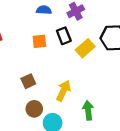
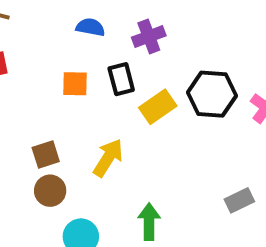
yellow arrow: (64, 91) -> (108, 158), moved
brown circle: (34, 109) -> (50, 191), moved

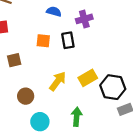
black hexagon: (212, 94) -> (113, 87), moved
yellow rectangle: (158, 107) -> (88, 78), moved
brown square: (46, 154) -> (14, 60), moved

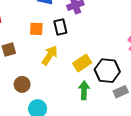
yellow arrow: (58, 81) -> (50, 55), moved
green arrow: (77, 117) -> (84, 90), moved

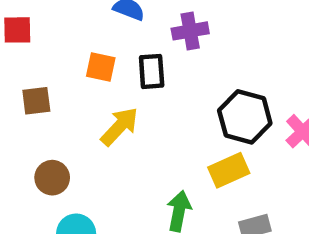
yellow rectangle: (82, 63) -> (229, 170), moved
black hexagon: (107, 71) -> (245, 117), moved

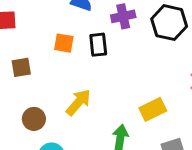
black hexagon: (245, 117) -> (169, 23), moved
yellow arrow: (120, 126) -> (78, 102), moved

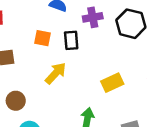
yellow arrow: (78, 102) -> (56, 73), moved
yellow rectangle: (153, 109) -> (112, 83), moved

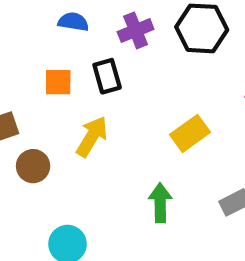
brown circle: (16, 101) -> (33, 166), moved

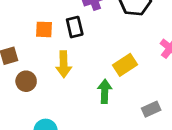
yellow arrow: (92, 137) -> (64, 64), turned 145
green arrow: (160, 203) -> (105, 91), moved

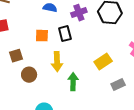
green arrow: (105, 91) -> (73, 82), moved
gray rectangle: (151, 109) -> (118, 84), moved

